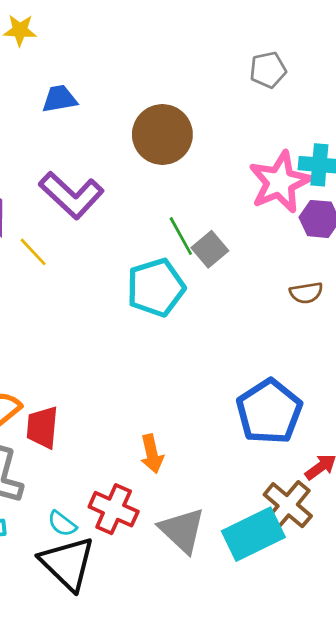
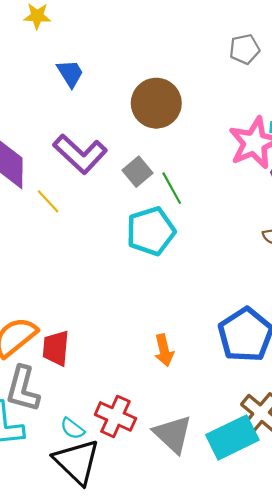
blue trapezoid: (59, 99) -> (70, 73), turned 68
gray square: (210, 249) -> (138, 172), moved
orange arrow: (152, 454) -> (164, 350), moved

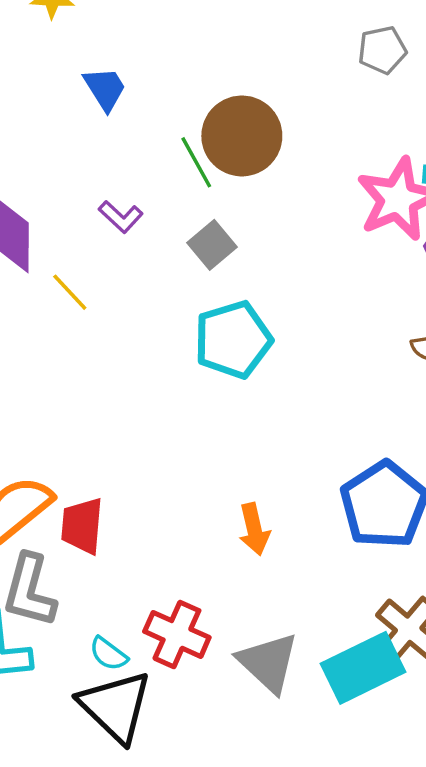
purple L-shape: (80, 154) -> (121, 217), size x0.5
green line: (172, 188) -> (196, 162), moved

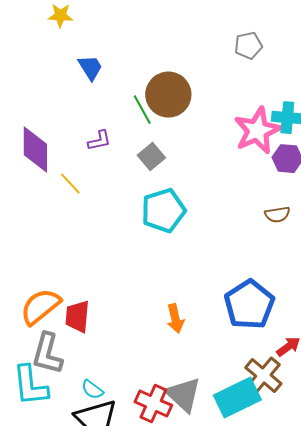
purple L-shape: (121, 217) -> (99, 141), turned -55
red cross: (177, 634) -> (153, 404), moved

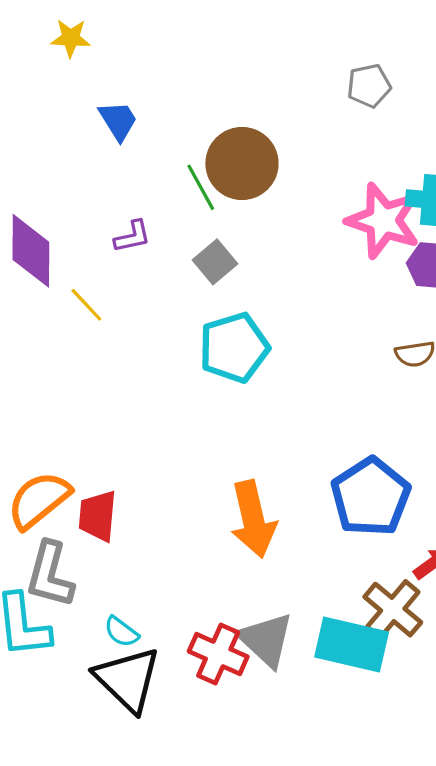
pink star: (257, 131) -> (383, 221), turned -30
orange arrow: (175, 319) -> (253, 519), size x1.6
cyan rectangle: (237, 398) -> (352, 644), turned 39

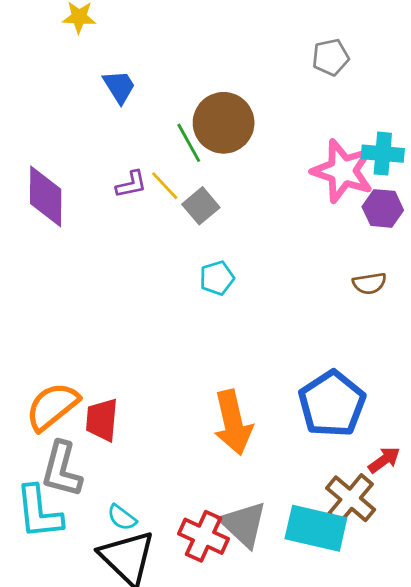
yellow line: (86, 305) -> (165, 186), moved
cyan pentagon: (234, 348) -> (217, 278), size x0.6

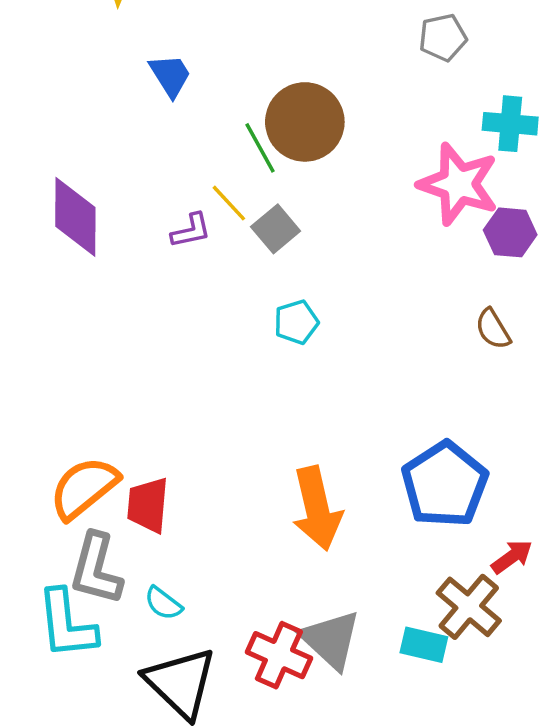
cyan cross: (383, 154) -> (510, 124), moved
purple L-shape: (131, 184) -> (191, 231), moved
brown semicircle: (369, 283) -> (493, 329), turned 68
cyan semicircle: (122, 518) -> (163, 603), moved
cyan rectangle: (316, 528) -> (424, 645), size x0.6

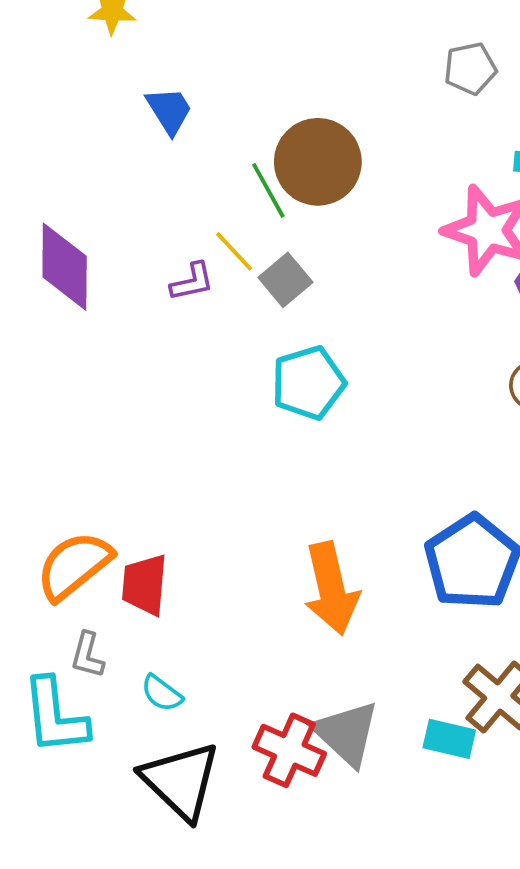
cyan pentagon: (296, 322) -> (308, 383), size x1.5
gray L-shape: (96, 569) -> (87, 655), size x0.6

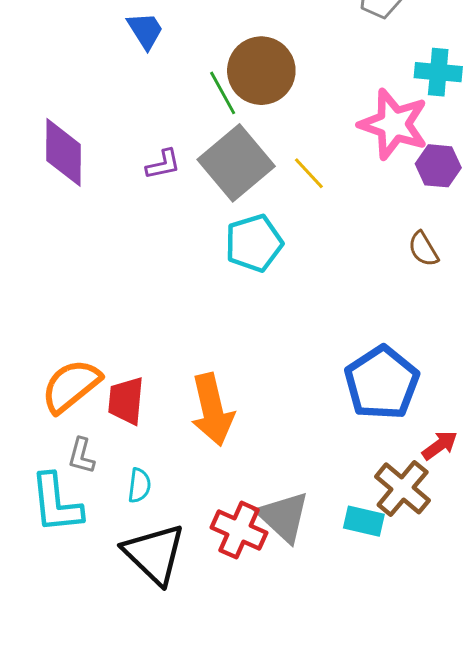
yellow line: (234, 251) -> (309, 173), moved
gray square: (285, 280) -> (236, 163), size x1.8
orange arrow: (331, 588) -> (212, 410), moved
cyan semicircle: (162, 693) -> (139, 485), turned -120

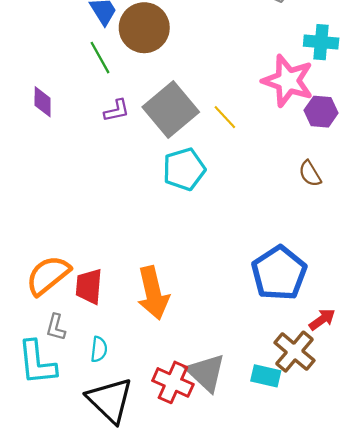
brown circle: (261, 71) -> (144, 28), moved
green line: (223, 93) -> (100, 58), moved
purple diamond: (64, 152) -> (43, 102), size x0.6

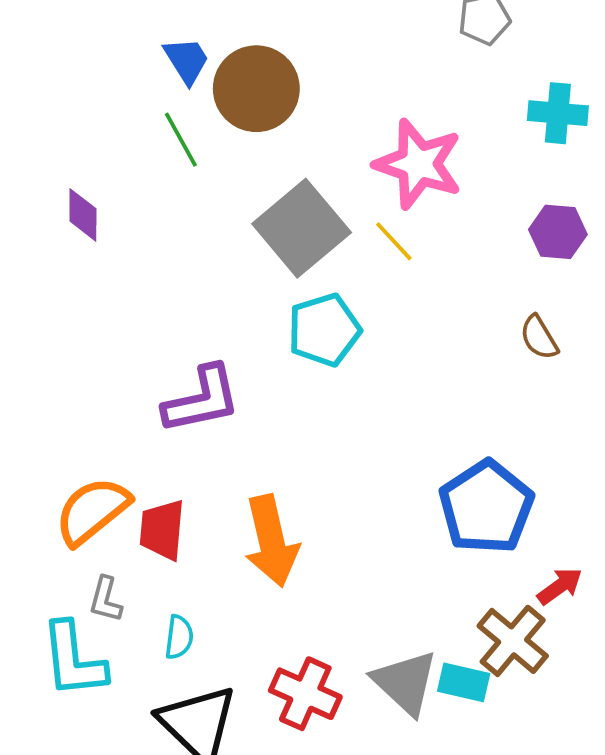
pink star: (288, 81) -> (418, 164), moved
purple L-shape: (117, 111) -> (202, 400), moved, size x1.8
gray triangle: (206, 373) -> (405, 682), moved

